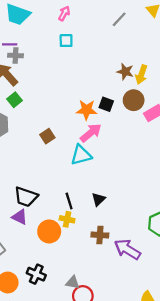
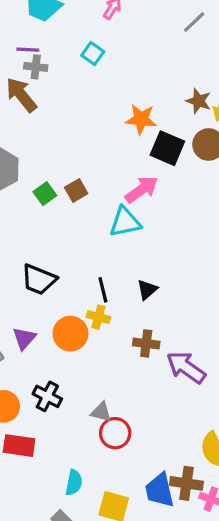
cyan square: (66, 41) -> (93, 54), moved, turned 32
green square: (14, 100) -> (45, 194), moved
black square: (106, 104) -> (167, 148), size x1.5
orange star: (87, 110) -> (141, 119), moved
purple triangle: (20, 217) -> (24, 338), moved, turned 42

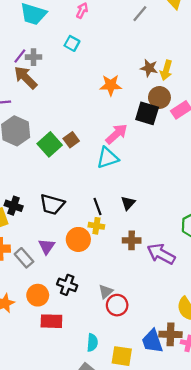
purple line: (28, 50) -> (20, 56), moved, turned -49
black square: (167, 148) -> (147, 113), moved
green square: (45, 194) -> (50, 144), size x1.5
gray triangle: (101, 412) -> (106, 292), turned -49

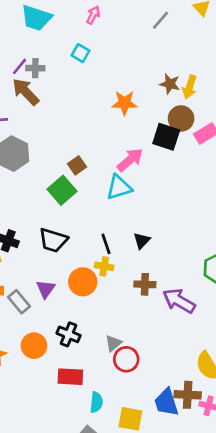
green square: (50, 144) -> (62, 190), moved
red rectangle: (51, 321) -> (70, 377), moved

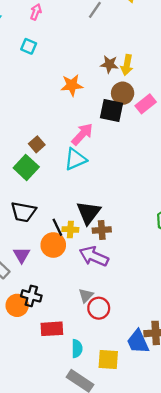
black triangle: (142, 241) -> (89, 213), moved, size x1.6
black line: (106, 244) -> (57, 227), moved
brown cross: (145, 284) -> (102, 230), moved
purple arrow: (179, 301) -> (94, 256), moved
black cross: (69, 334) -> (31, 296), moved

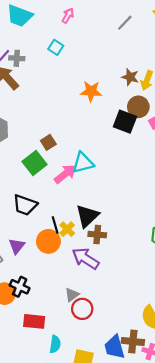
pink arrow: (82, 134) -> (65, 174), moved
yellow cross: (70, 229) -> (67, 229), turned 32

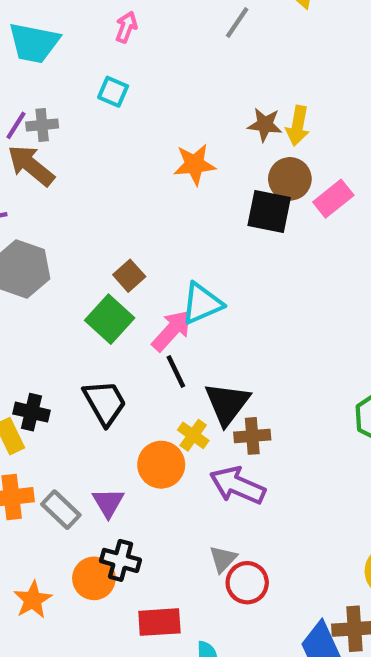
black trapezoid: (25, 205) -> (105, 403), turned -130
black line: (55, 225) -> (176, 371), moved
purple triangle: (17, 246) -> (108, 503), moved

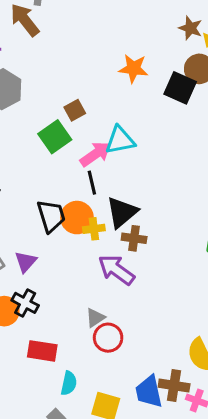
orange star: (195, 164) -> (133, 68), moved
black trapezoid: (105, 403) -> (51, 216), moved
yellow cross: (193, 435) -> (94, 229), turned 35
orange circle: (161, 465) -> (77, 218), moved

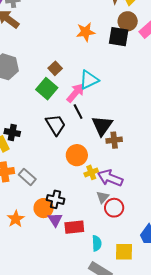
black trapezoid: (51, 216) -> (56, 125), moved
orange circle: (77, 218) -> (77, 155), moved
yellow cross: (94, 229) -> (91, 172), moved
purple triangle: (26, 262) -> (55, 220), moved
purple arrow: (116, 270) -> (110, 178), moved

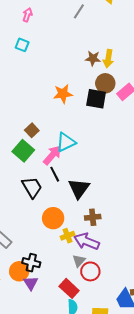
brown cross: (114, 140) -> (93, 217), moved
red rectangle: (74, 227) -> (69, 288), moved, turned 48

